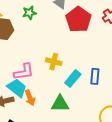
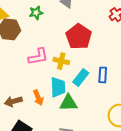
red pentagon: (78, 19) -> (79, 37), moved
pink L-shape: (24, 72) -> (38, 57), moved
cyan trapezoid: (17, 88) -> (58, 87), moved, turned 50

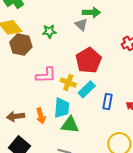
cyan rectangle: (81, 78) -> (87, 89), moved

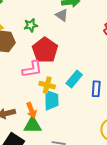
red pentagon: (89, 60) -> (45, 50), moved
yellow cross: (68, 82) -> (47, 85), moved
green triangle: (70, 125) -> (32, 125), moved

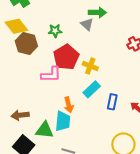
yellow cross: (47, 85) -> (90, 66), moved
cyan trapezoid: (51, 100) -> (63, 121), moved
orange arrow: (31, 110) -> (69, 105), moved

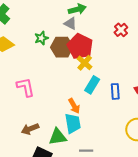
brown hexagon: (26, 44) -> (62, 47), moved
red pentagon: (66, 57) -> (80, 46), moved
yellow cross: (90, 66) -> (85, 63), turned 35
pink L-shape: (51, 75) -> (26, 87), moved, turned -85

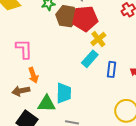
red pentagon: (80, 46) -> (85, 19), turned 30
yellow cross: (85, 63) -> (98, 39), moved
orange arrow: (74, 106) -> (33, 75), moved

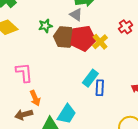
yellow cross: (98, 39) -> (100, 42), moved
blue rectangle: (111, 69) -> (100, 88), moved
cyan trapezoid: (64, 93) -> (67, 114), turned 35

